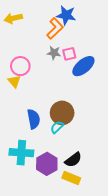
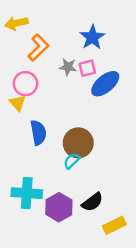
blue star: (66, 15) -> (92, 37), moved, turned 30
orange L-shape: (55, 28) -> (38, 48), moved
blue semicircle: (34, 119) -> (38, 133), moved
yellow rectangle: (71, 178) -> (114, 225), moved, turned -48

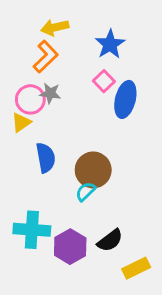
yellow arrow: (16, 23) -> (55, 27), moved
gray star: (68, 67) -> (50, 93), moved
pink square: (87, 68) -> (104, 81), turned -30
blue ellipse: (105, 84) -> (125, 99), turned -36
yellow triangle: (18, 103) -> (21, 122), turned 36

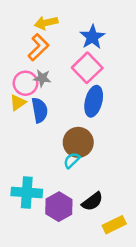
pink square: (104, 81) -> (87, 68), size x1.6
blue ellipse: (125, 99) -> (94, 101), moved
blue semicircle: (46, 158) -> (40, 110), moved

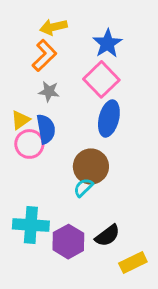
pink circle: (25, 83) -> (29, 144), moved

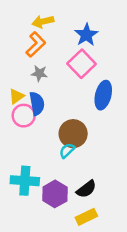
blue ellipse: (109, 118) -> (103, 95), moved
yellow rectangle: (133, 263) -> (86, 217), moved

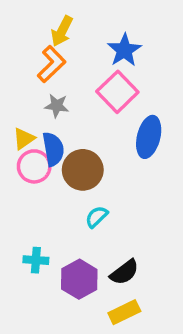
yellow arrow: (43, 22) -> (62, 31), turned -50
brown circle: (73, 134) -> (83, 170), moved
cyan cross: (25, 181) -> (36, 260), size x0.6

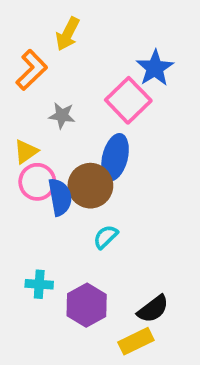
blue star: (124, 50) -> (155, 68), moved
orange L-shape: (52, 64) -> (32, 70), moved
blue ellipse: (149, 137) -> (115, 157), moved
blue semicircle: (53, 149) -> (60, 197), moved
black semicircle: (124, 272) -> (153, 309), moved

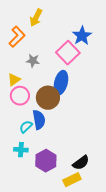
blue semicircle: (60, 197) -> (39, 120), moved
cyan semicircle: (106, 237) -> (26, 127), moved

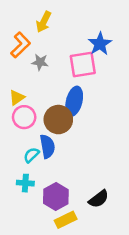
pink square: (68, 53) -> (83, 65), turned 35
gray star: (33, 61) -> (40, 62), moved
yellow rectangle: (72, 180) -> (66, 220), moved

